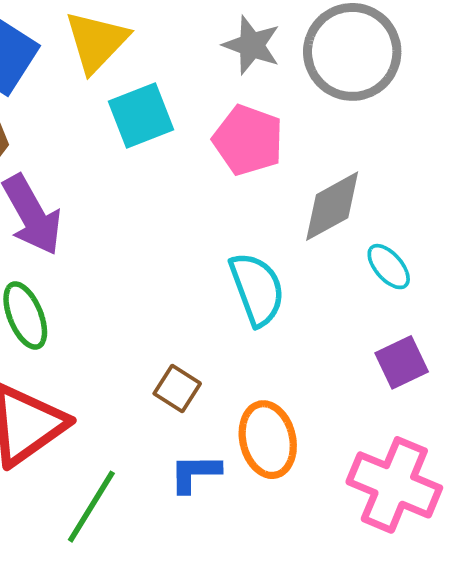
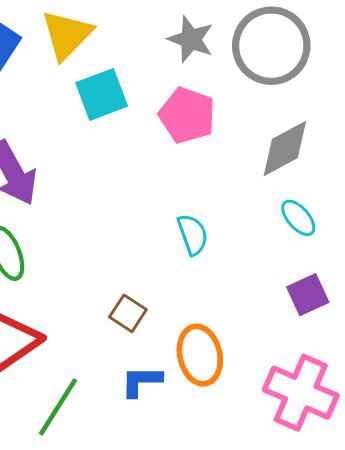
gray diamond: (332, 206) -> (285, 149), moved
cyan semicircle: (257, 289) -> (193, 234), size x0.7

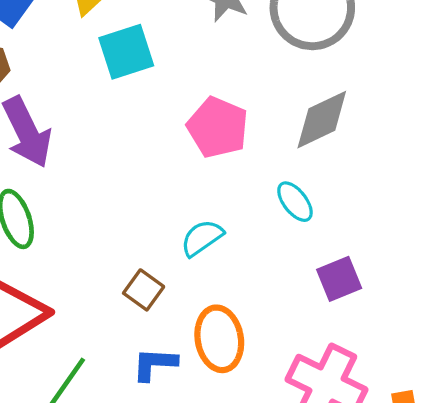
pink pentagon: (187, 115) -> (218, 127), moved
cyan ellipse: (298, 218) -> (295, 202), moved
cyan semicircle: (193, 234) -> (202, 238), moved, turned -108

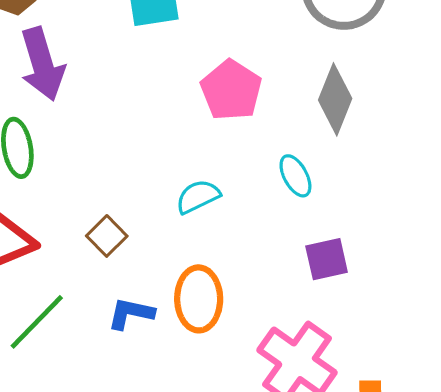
gray diamond: (322, 120) -> (335, 99), turned -52
brown square: (144, 290) -> (107, 236), moved

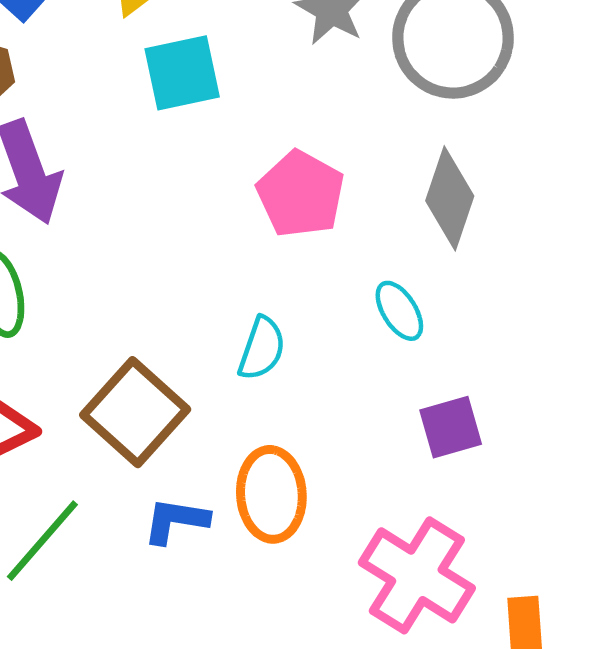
cyan semicircle: (198, 197) -> (262, 348), turned 138
brown square: (107, 236) -> (135, 412), size x1.8

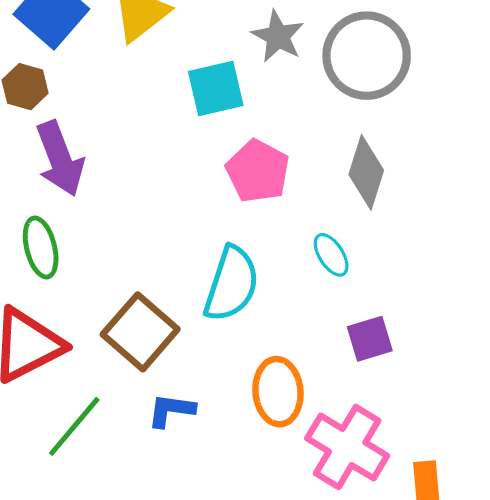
cyan square: (182, 73) -> (216, 88), moved
cyan semicircle: (262, 348) -> (232, 284), size x1.6
orange ellipse: (271, 494) -> (278, 392), moved

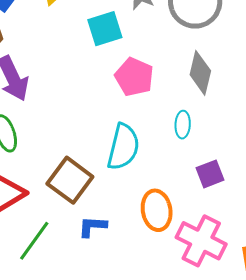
cyan ellipse: (331, 255) -> (183, 125), turned 40

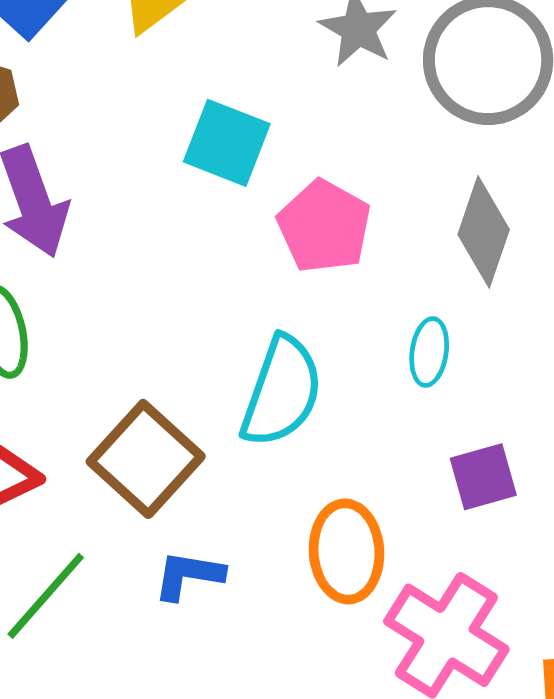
cyan square: (105, 29) -> (227, 143), moved, turned 33

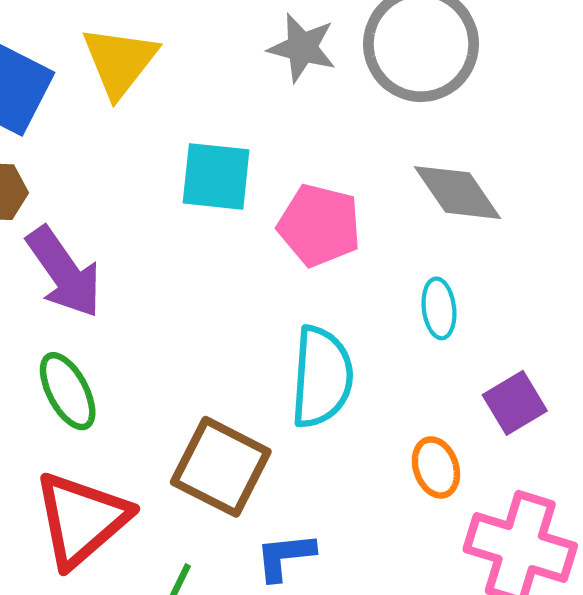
gray diamond: (484, 232) -> (458, 193), turned -38
orange ellipse: (347, 551) -> (436, 467), moved, size x0.7

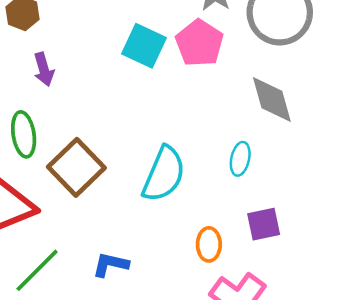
pink pentagon: (319, 225) -> (199, 43), moved
purple arrow: (64, 272) -> (44, 69), size x0.6
brown square: (221, 467) -> (76, 167), moved

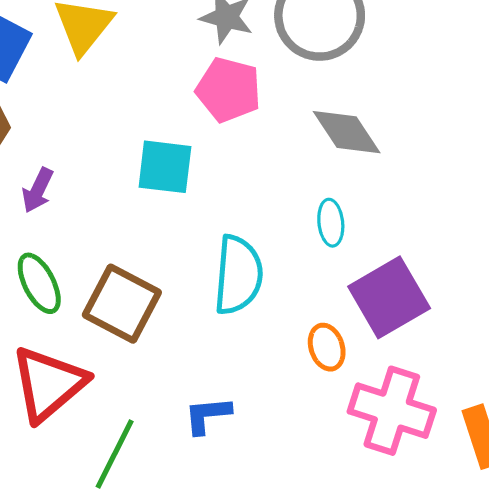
cyan square: (144, 46) -> (165, 167), moved
purple arrow: (44, 69) -> (38, 190), turned 60
purple square: (264, 224) -> (389, 297), size x1.6

